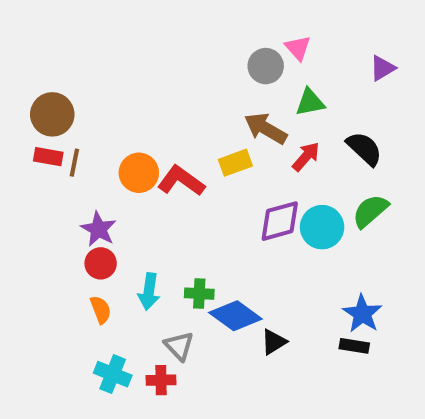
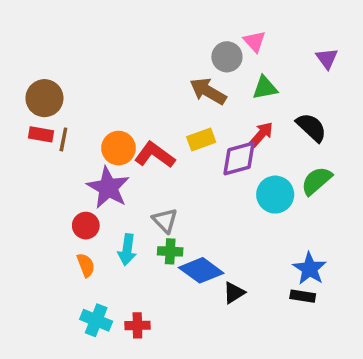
purple triangle: (382, 68) -> (327, 59), turned -35
brown arrow: (266, 128) -> (208, 91), moved
purple diamond: (280, 221) -> (239, 158), moved
purple star: (99, 229) -> (108, 188), moved, size x1.4
gray triangle: (179, 346) -> (165, 220), moved

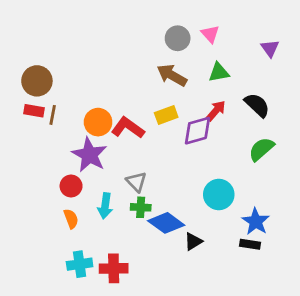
gray circle: (227, 57) -> (178, 38), moved
cyan circle: (275, 195) -> (219, 195), moved
cyan cross: (96, 320) -> (80, 264), turned -30
red cross: (137, 325) -> (114, 268), size x1.4

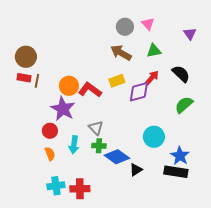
black rectangle: (250, 244) -> (176, 172), size x1.6

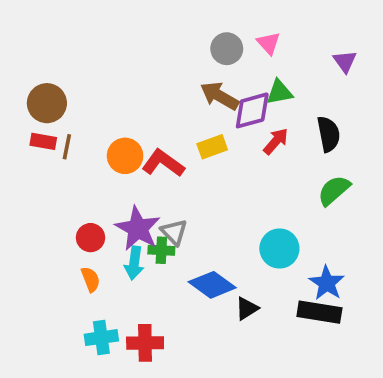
black semicircle: (181, 74) -> (328, 134), turned 36
purple diamond: (139, 92) -> (252, 110), moved
purple star: (63, 109) -> (138, 229), moved
green cross: (99, 146) -> (161, 250), moved

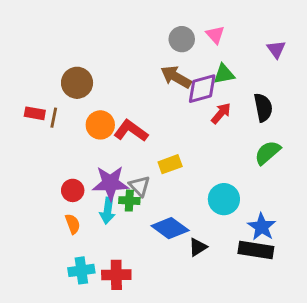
brown circle: (47, 103) -> (77, 83), moved
yellow rectangle: (212, 147) -> (170, 164), moved
purple star: (138, 229) -> (110, 183), turned -30

